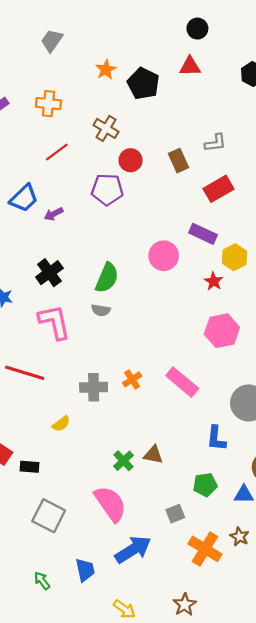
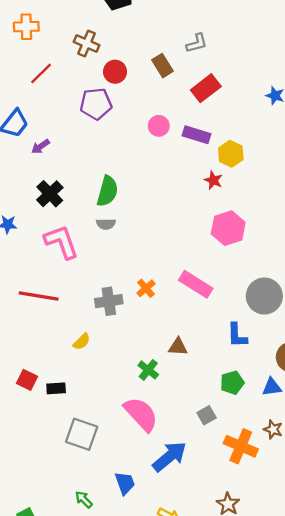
purple arrow: (54, 214) -> (41, 147), moved
pink circle: (164, 256) -> (159, 126), moved, size x0.7
brown triangle: (153, 455) -> (178, 347), moved

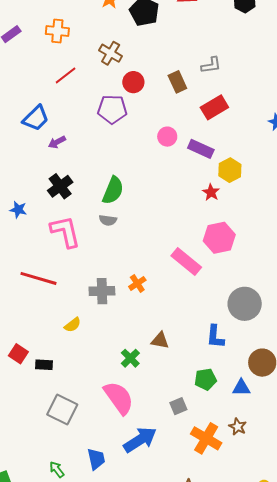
pink rectangle: (196, 284) -> (186, 261), moved

